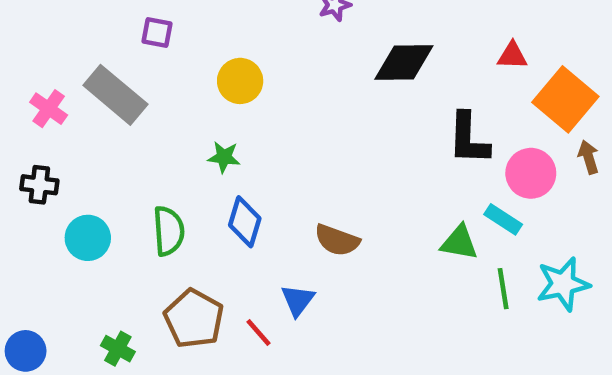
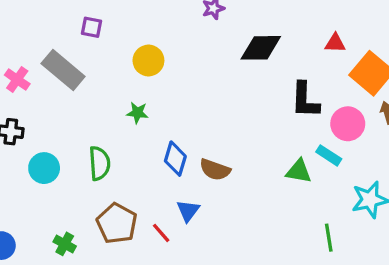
blue diamond: (245, 222) -> (175, 159), moved
green line: (503, 289) -> (329, 238), moved

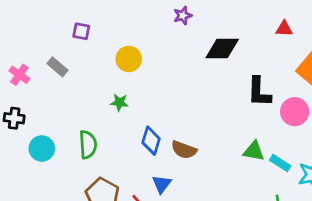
red triangle: (335, 43) -> (284, 29), moved
gray rectangle: (63, 70) -> (58, 67), size x0.6
cyan rectangle: (329, 155) -> (280, 163), moved

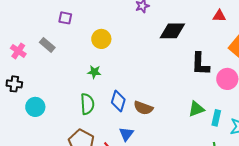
green semicircle: (88, 145) -> (87, 104), moved
green triangle: (254, 151) -> (196, 109), turned -30
cyan rectangle: (280, 163) -> (216, 118), turned 70

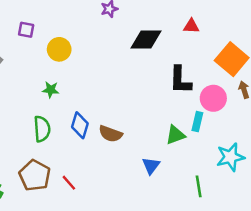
red triangle: (219, 16) -> (191, 26), moved
purple square: (65, 18) -> (26, 30), moved
cyan rectangle: (216, 118) -> (197, 122), moved
blue triangle: (126, 134) -> (151, 166), moved

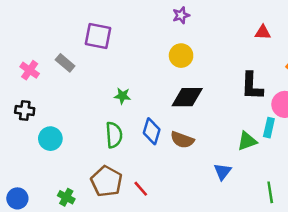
purple square: (26, 30) -> (98, 36), size x1.6
black diamond: (146, 40) -> (187, 97), moved
yellow circle: (59, 49) -> (181, 56), moved

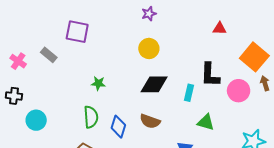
cyan rectangle: (269, 128) -> (189, 93), moved
blue diamond: (152, 131) -> (118, 127), moved
green triangle: (247, 141) -> (206, 122), turned 36

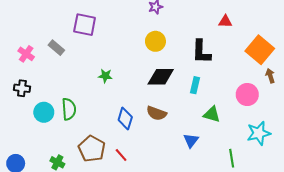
black L-shape: (210, 75) -> (201, 52), moved
pink circle: (239, 91) -> (247, 95), moved
green semicircle: (91, 117) -> (69, 109), moved

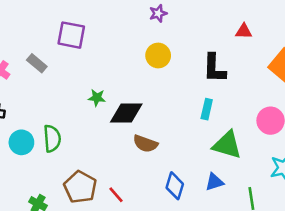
black diamond: (161, 77) -> (126, 113), moved
brown semicircle: (156, 113) -> (145, 144), moved
green triangle: (212, 114) -> (227, 145), size x1.4
blue diamond: (125, 119) -> (175, 186), moved
blue triangle: (191, 140) -> (214, 182), moved, turned 35

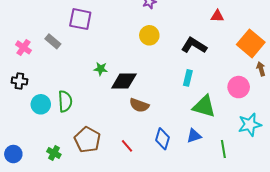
black L-shape: (214, 68) -> (194, 45), turned 120
red line: (116, 195) -> (127, 146), moved

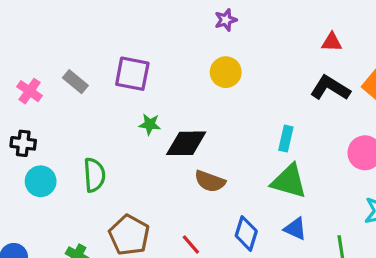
purple square: (80, 19) -> (132, 74), moved
black L-shape: (194, 45) -> (330, 88), moved
cyan circle: (41, 104) -> (41, 181), moved
green triangle: (204, 106) -> (289, 181), moved
blue triangle: (194, 136) -> (295, 229), turned 42

